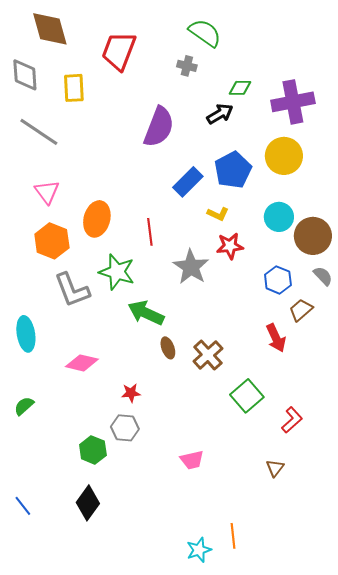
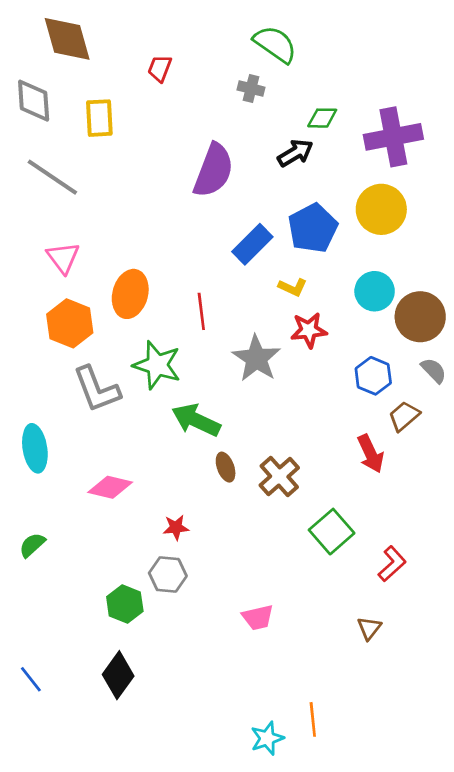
red trapezoid: (119, 51) -> (160, 68), size x0.5

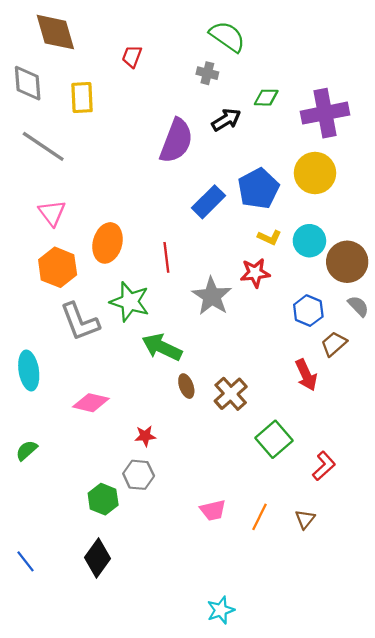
black arrow: (295, 153) -> (226, 120), moved
yellow L-shape: (293, 287) -> (270, 237), moved
orange line: (313, 719) -> (260, 517), moved, turned 32

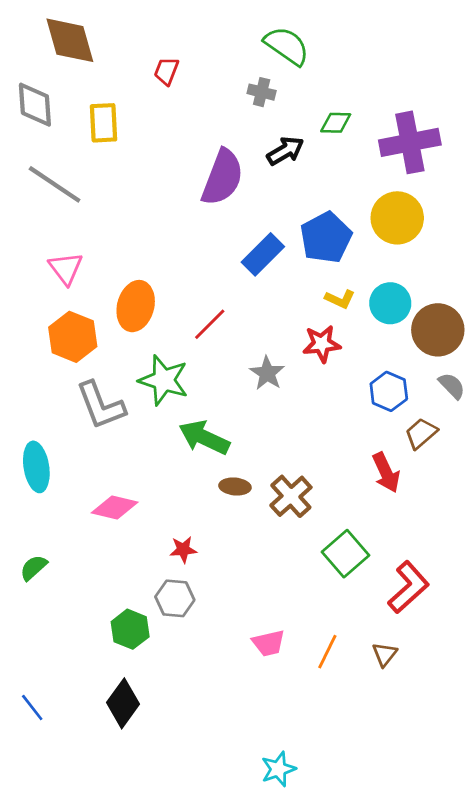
red line: (166, 257) -> (210, 324), turned 52
gray star: (212, 296) -> (267, 373), size x0.7
brown ellipse: (186, 386) -> (235, 487), turned -65
red L-shape: (324, 466) -> (408, 587), size x1.4

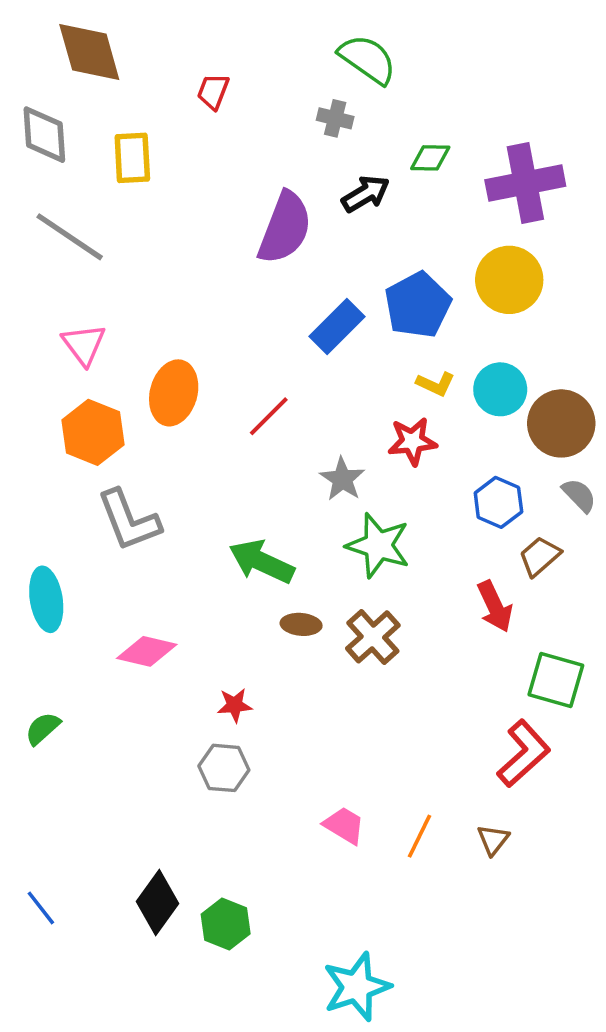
green star: (164, 380) -> (378, 545), moved
green square: (345, 554) -> (556, 680), moved, turned -33
green hexagon: (130, 629) -> (226, 924), moved
pink trapezoid: (269, 643) -> (344, 825), turned -136
cyan star: (278, 769) -> (357, 987), size x1.5

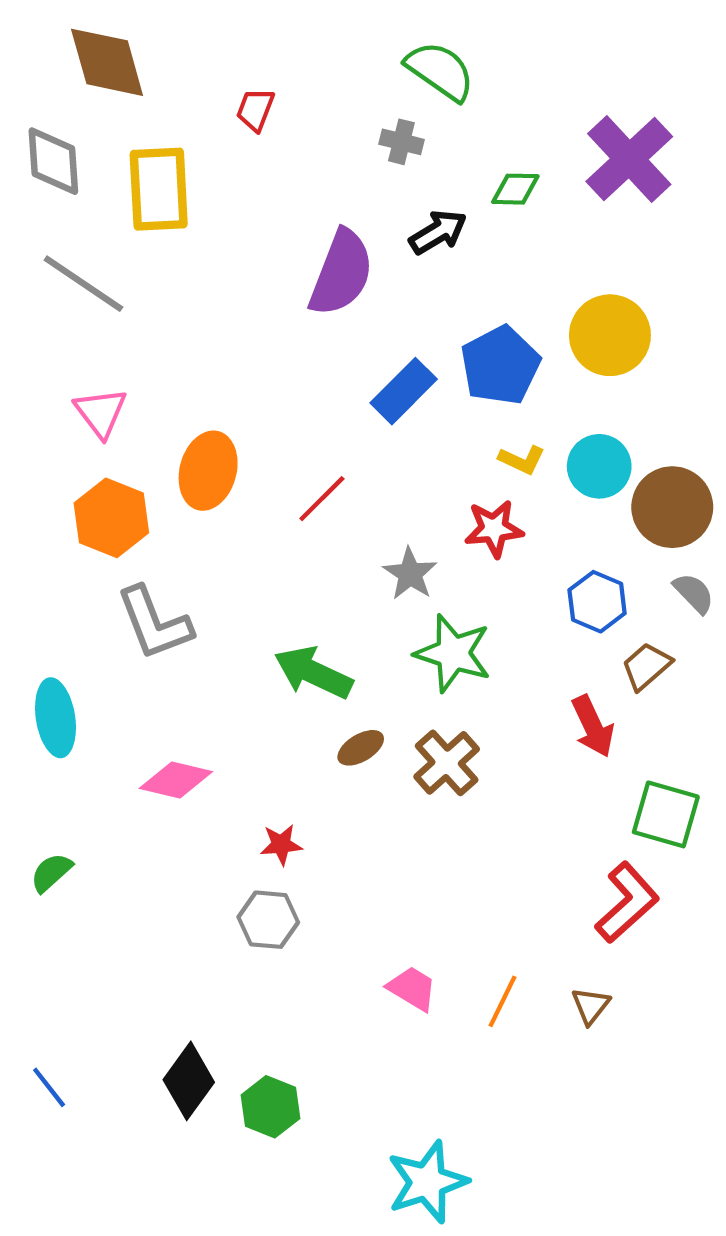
yellow rectangle: (132, 158) -> (159, 189), size x1.4
purple cross: (525, 183) -> (629, 159), moved, turned -32
brown ellipse: (301, 624) -> (361, 748), turned -36

